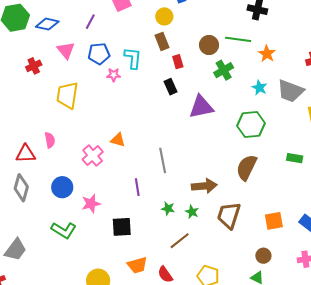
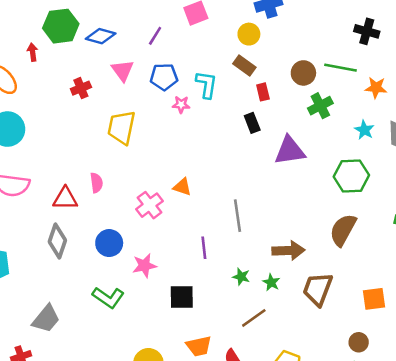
brown rectangle: (162, 41) -> (244, 65), turned -36
orange star: (267, 54) -> (376, 88), turned -30

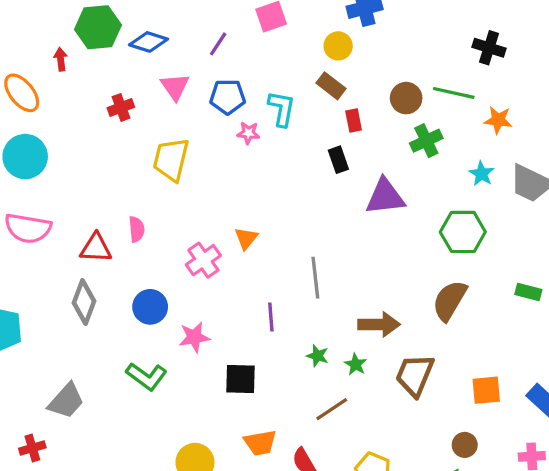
orange triangle: (182, 187) -> (246, 238), turned 48

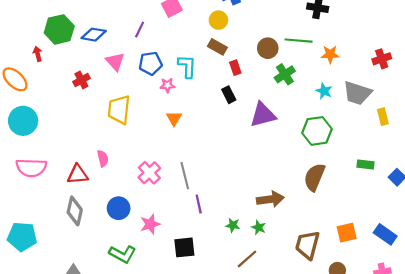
orange triangle: (246, 238) -> (174, 118), moved
gray line: (315, 278) -> (185, 176), moved
brown trapezoid: (415, 375) -> (307, 245), moved

